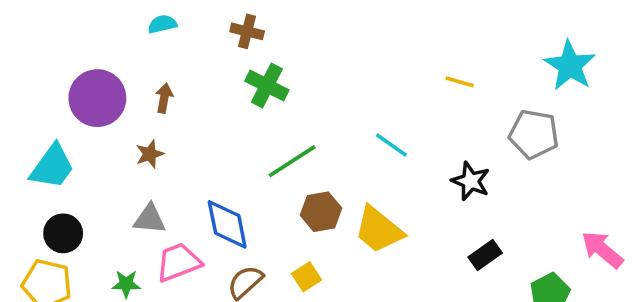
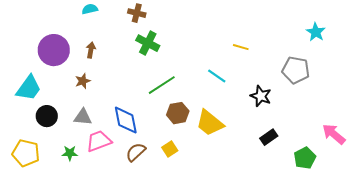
cyan star: (570, 66) -> (316, 32), size x0.7
yellow line: (460, 82) -> (241, 47), moved
black circle: (63, 233) -> (47, 116), moved

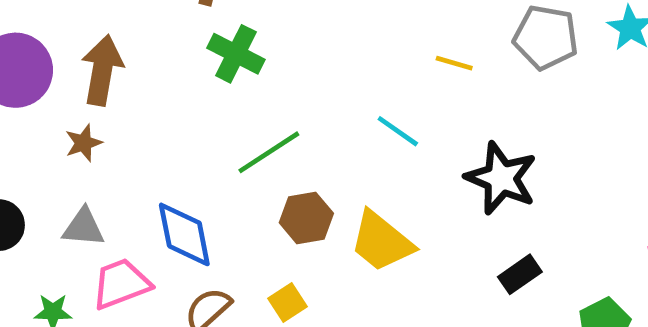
brown arrow: (91, 50) -> (102, 70), size x1.8
gray pentagon: (296, 70) -> (546, 37), moved
black star: (261, 96) -> (501, 178), size x1.4

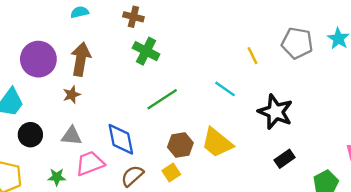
yellow line: (454, 63) -> (252, 56), turned 48
brown hexagon: (306, 218) -> (180, 145), moved

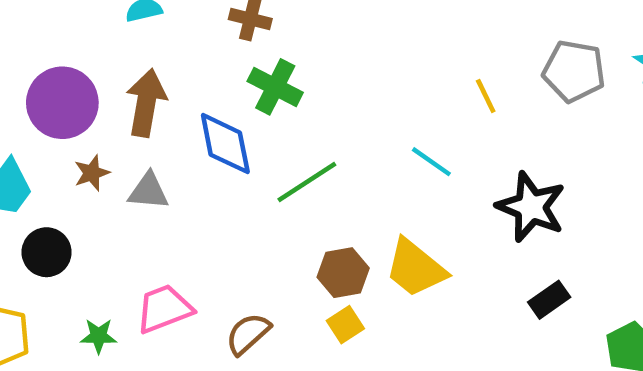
brown star: (72, 95) -> (92, 173), moved
gray triangle: (72, 136) -> (148, 191), moved
blue diamond: (121, 139) -> (225, 144), moved
yellow square: (171, 172) -> (345, 325), moved

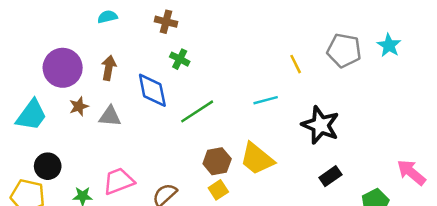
green cross: (275, 87) -> (180, 59), size x0.7
brown arrow: (146, 103) -> (109, 68), size x0.7
cyan line: (431, 162) -> (266, 100), turned -50
black circle: (47, 252) -> (48, 166), moved

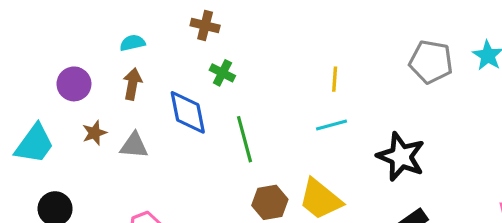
cyan semicircle: (107, 17) -> (132, 43), moved
yellow line: (296, 64) -> (335, 79), moved, turned 30
purple circle: (63, 68) -> (74, 84), size x0.7
green line: (197, 111) -> (245, 139), turned -72

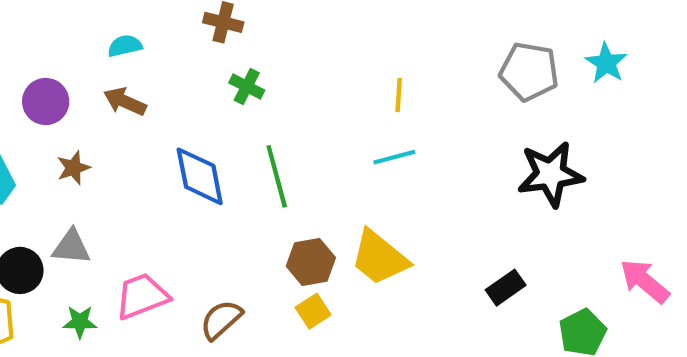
brown arrow: (132, 84) -> (125, 101), turned -76
blue diamond: (188, 112) -> (200, 176), moved
gray triangle: (134, 146) -> (71, 247), moved
black star: (401, 157) -> (551, 174), moved, turned -30

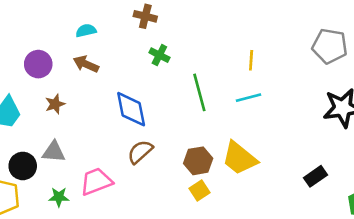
green line: (277, 176) -> (199, 92), moved
brown semicircle: (221, 320) -> (140, 152), moved

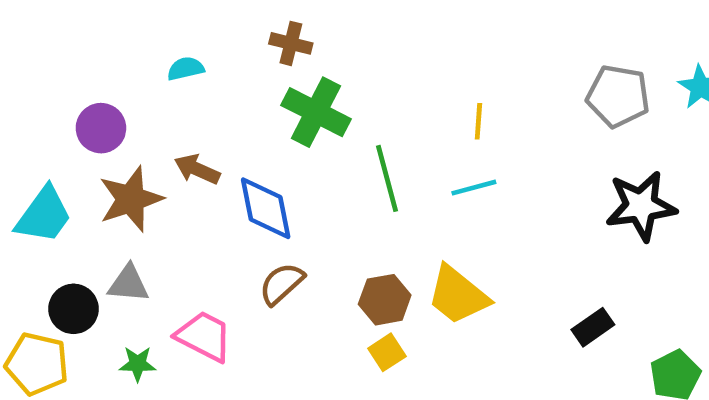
green cross: (159, 55) -> (316, 112), size x1.8
brown arrow: (86, 64) -> (197, 169), moved
brown star: (55, 104) -> (131, 199), size x1.8
pink trapezoid: (96, 181) -> (204, 336), turned 48

